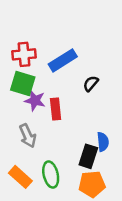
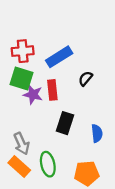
red rectangle: (56, 109) -> (52, 90), moved
gray arrow: (28, 136) -> (22, 144), moved
black rectangle: (88, 156) -> (65, 123), moved

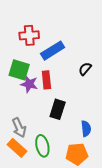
red cross: (23, 51) -> (29, 35), moved
black semicircle: (85, 79) -> (85, 69), moved
blue semicircle: (97, 133) -> (86, 129), moved

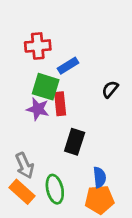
blue rectangle: (53, 51) -> (68, 66), size x0.7
green square: (19, 70) -> (46, 87), moved
blue semicircle: (86, 129) -> (99, 177), moved

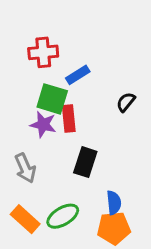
gray arrow: (25, 165) -> (25, 168), moved
green ellipse: (55, 189) -> (63, 216), turned 72

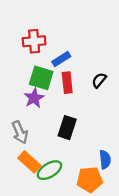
red rectangle: (69, 118) -> (67, 83), moved
purple star: (43, 124) -> (34, 98), turned 30
blue semicircle: (114, 203) -> (105, 160), moved
orange rectangle: (25, 219) -> (29, 162), moved

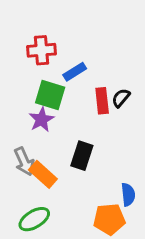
red rectangle: (67, 83) -> (102, 101), moved
orange rectangle: (29, 162) -> (43, 174), moved
green ellipse: (49, 170) -> (34, 219), moved

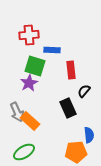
blue rectangle: (75, 72) -> (52, 50), turned 35
black semicircle: (121, 98) -> (84, 91), moved
black rectangle: (82, 156) -> (68, 108), moved, turned -42

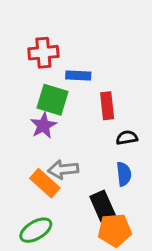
black semicircle: (84, 91) -> (127, 138), turned 40
black rectangle: (68, 108) -> (103, 206), moved
gray arrow: (17, 112) -> (63, 169), moved, turned 108
blue semicircle: (89, 135) -> (124, 174), moved

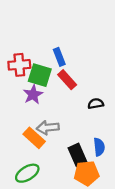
red cross: (43, 53) -> (19, 65), moved
blue rectangle: (78, 75) -> (59, 57), turned 66
red rectangle: (107, 106) -> (67, 80), moved, turned -36
blue semicircle: (124, 174) -> (99, 147), moved

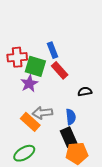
blue semicircle: (99, 147) -> (71, 117), moved

